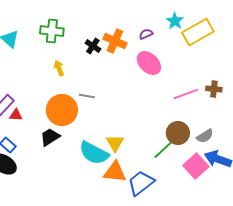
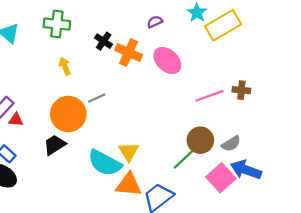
purple semicircle: (146, 34) -> (155, 22), moved
orange cross: (115, 41) -> (129, 53), moved
gray line: (87, 96) -> (97, 98), turned -35

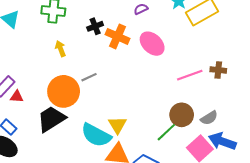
black cross: (104, 41) -> (95, 26), turned 35
black trapezoid: (55, 145) -> (51, 119), size x1.4

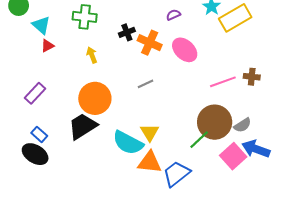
gray line: (89, 77) -> (145, 84), moved
red triangle: (17, 97) -> (47, 46), moved, turned -32
brown circle: (182, 115) -> (215, 122), size x1.4

